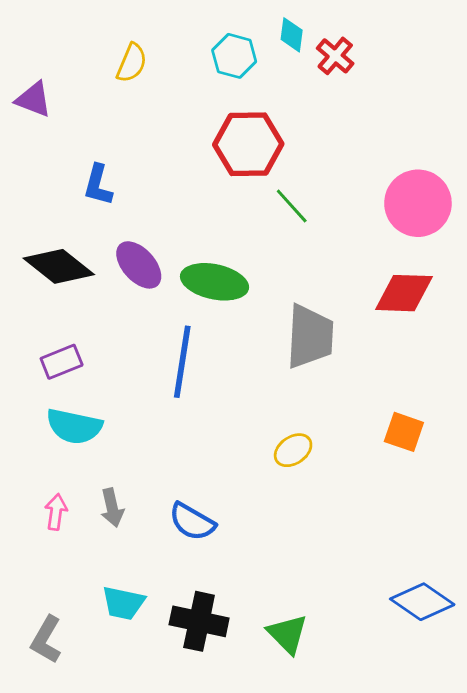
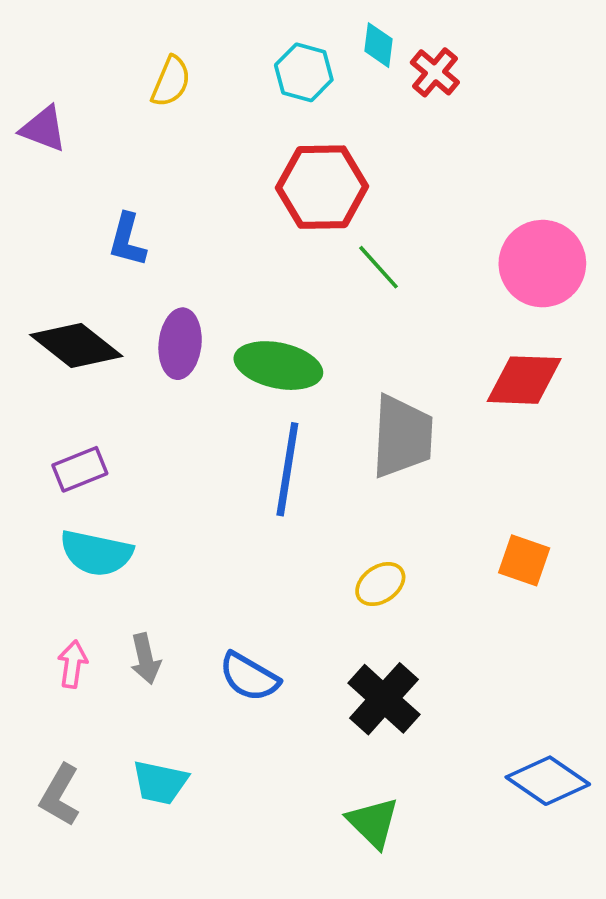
purple ellipse: (139, 265) -> (180, 344), turned 48
blue line: (182, 362) -> (287, 469), moved
black cross: (199, 621) -> (384, 699), moved, turned 30
gray L-shape: (46, 640) -> (60, 795), moved

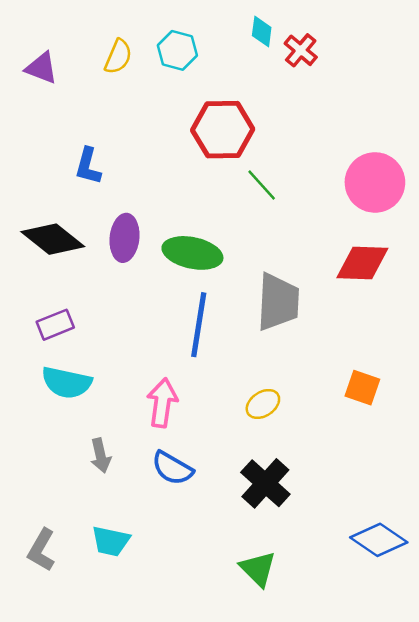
cyan hexagon: (304, 72) -> (177, 50), moved
purple triangle: (43, 129) -> (41, 68), moved
pink arrow: (73, 664) -> (162, 403), moved, size x1.5

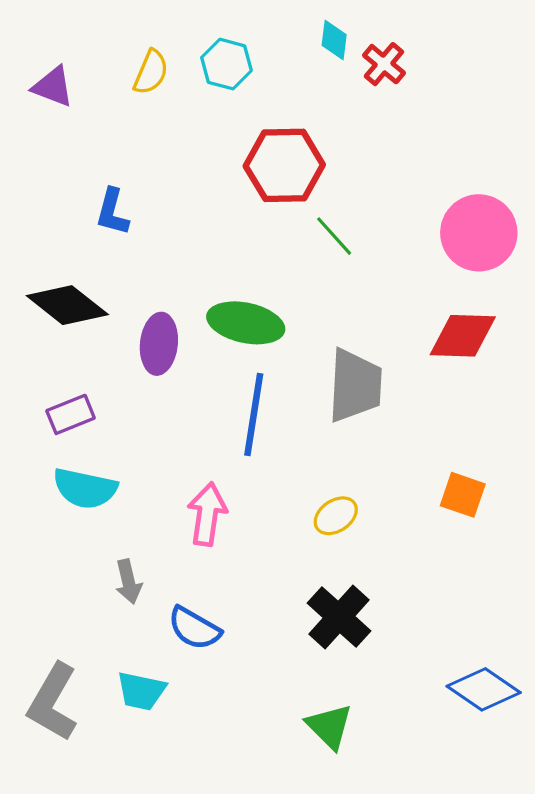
purple ellipse: (125, 238) -> (159, 344), moved
blue semicircle: (172, 468) -> (194, 628), moved
gray L-shape: (41, 550) -> (53, 702), size x1.4

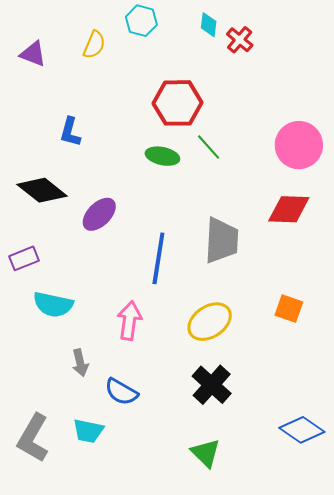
cyan hexagon: (226, 64) -> (141, 21), moved
green ellipse: (246, 323) -> (162, 156), moved, size x0.7
purple ellipse: (159, 344) -> (99, 214), turned 39
purple rectangle: (71, 414) -> (24, 258), moved
yellow ellipse: (336, 516) -> (210, 322), size x1.6

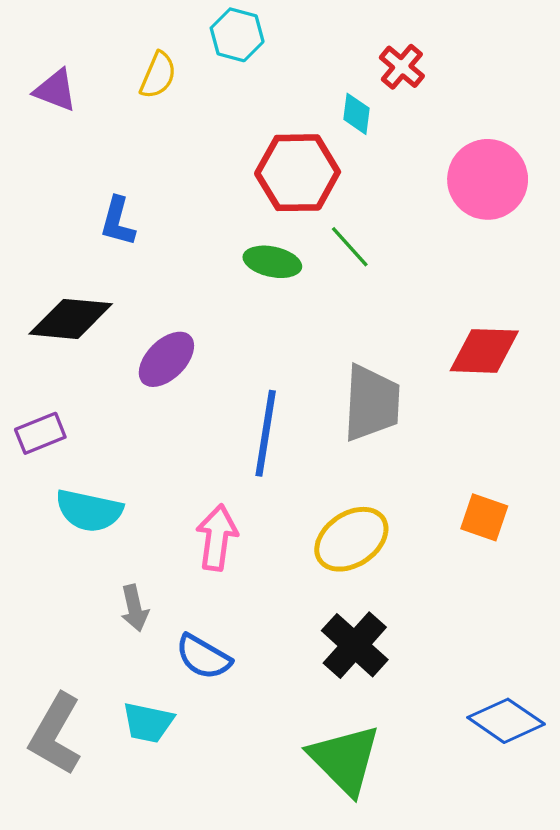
cyan diamond: (209, 25) -> (356, 114), moved
pink circle: (299, 145) -> (488, 179), moved
black diamond: (42, 190) -> (71, 319), turned -33
green triangle: (206, 453) -> (345, 759), size x1.5

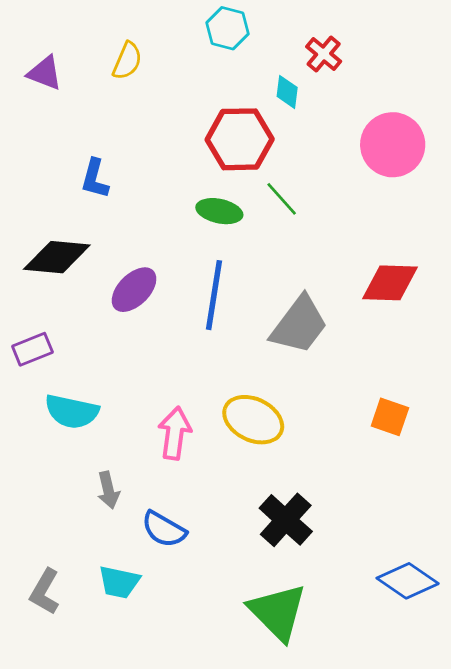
cyan hexagon: (237, 35) -> (227, 28), moved
gray trapezoid: (372, 403) -> (299, 325), turned 34
blue line: (266, 433) -> (214, 295), moved
yellow ellipse: (351, 539) -> (253, 420), moved, turned 60
gray L-shape: (55, 734) -> (45, 592), size x0.7

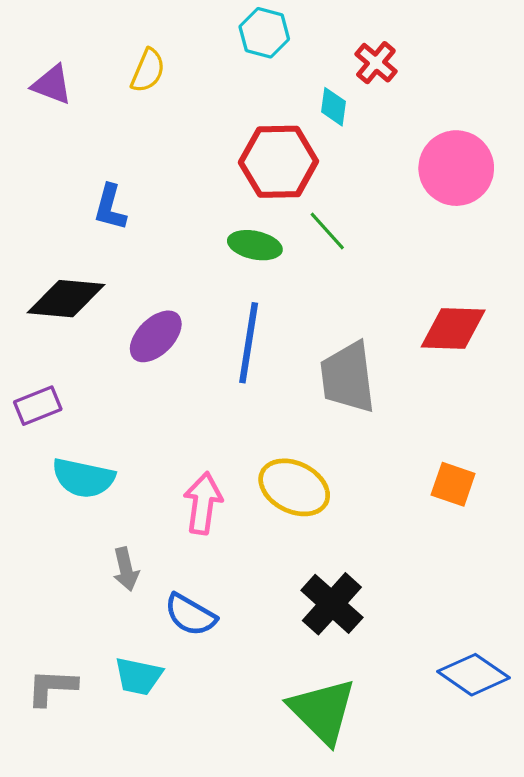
gray trapezoid: (299, 325) -> (348, 377), turned 136
gray L-shape: (45, 592) -> (52, 687), turned 63

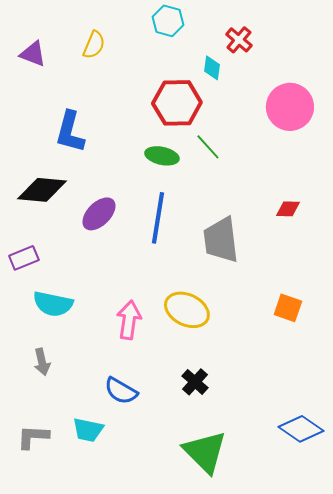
blue L-shape: (110, 207) -> (70, 132), size x1.4
red diamond: (453, 329) -> (288, 209), size x0.6
gray arrow: (126, 569) -> (42, 362), moved
black cross: (332, 604) -> (195, 382), moved, size x0.7

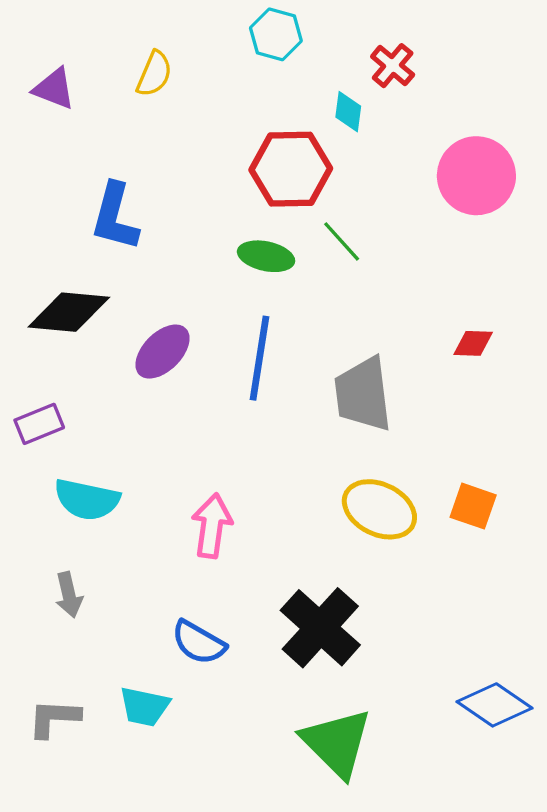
yellow ellipse: (187, 310) -> (379, 509), moved
black cross: (195, 382) -> (320, 628), size x1.8

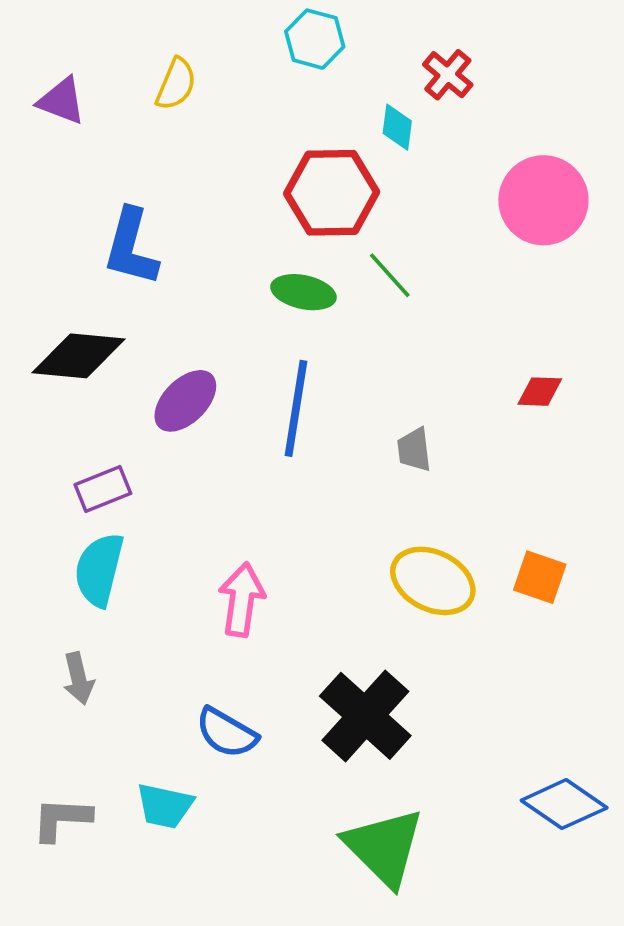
gray trapezoid: (363, 394) -> (414, 450), size x0.5
purple rectangle: (39, 424) -> (103, 489), moved
cyan semicircle: (87, 499) -> (99, 570), turned 92

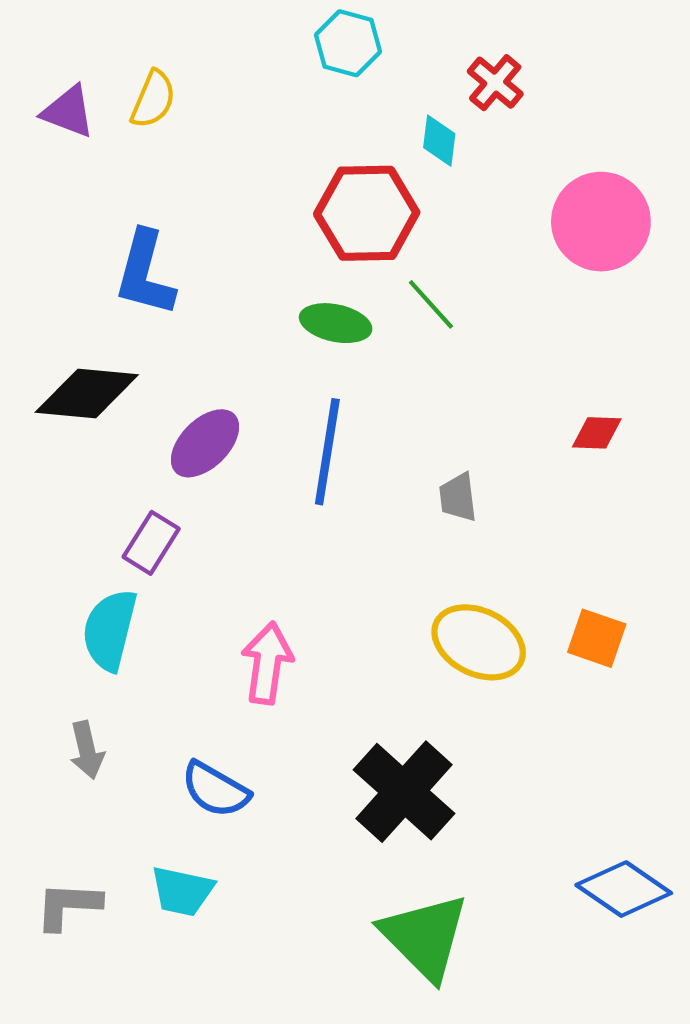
yellow semicircle: (176, 84) -> (153, 99), moved
purple rectangle: (103, 489) -> (151, 543), moved, turned -36
blue semicircle: (227, 733) -> (215, 790), moved

